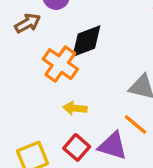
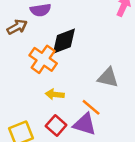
orange line: (135, 125) -> (91, 107), moved

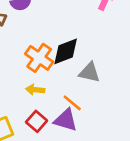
black diamond: (64, 41) -> (66, 51), moved
orange cross: (43, 59) -> (39, 58), moved

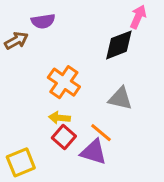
black diamond: (66, 51) -> (119, 45), moved
red square: (37, 121) -> (64, 137), moved

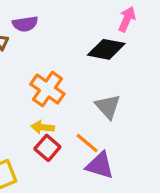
black diamond: (119, 45) -> (106, 49), turned 32
gray triangle: (120, 98) -> (108, 107), turned 35
purple triangle: (94, 152) -> (100, 165), moved

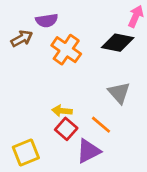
orange cross: (47, 89) -> (66, 50), moved
purple triangle: (100, 165) -> (88, 151), moved, turned -44

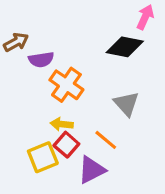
purple semicircle: (47, 20) -> (41, 60), moved
orange cross: (66, 50) -> (66, 85), moved
yellow square: (26, 153) -> (43, 157), moved

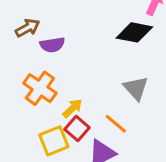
orange cross: (66, 85) -> (40, 88), moved
yellow arrow: (62, 124) -> (72, 108), turned 130

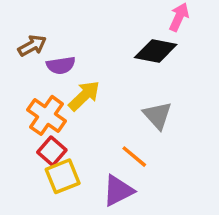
yellow arrow: (72, 108) -> (84, 96), moved, size x1.4
red square: (77, 128) -> (52, 151), moved

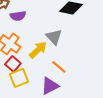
yellow arrow: (84, 96) -> (38, 50), moved
gray triangle: (158, 115) -> (54, 37), moved

